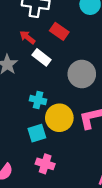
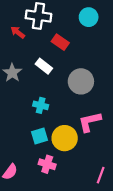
red arrow: (27, 37) -> (18, 32), moved
yellow circle: (59, 118) -> (65, 138), moved

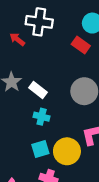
red rectangle: (60, 42) -> (81, 45), moved
white rectangle: (44, 66) -> (38, 90), moved

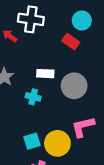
white rectangle: (38, 90) -> (45, 74), moved, turned -35
cyan cross: (42, 117) -> (33, 97), moved

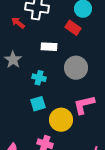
white rectangle: (45, 74) -> (49, 47), moved
cyan square: (32, 141) -> (38, 104), moved

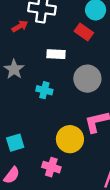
red arrow: (18, 23) -> (20, 26), turned 112
cyan square: (38, 104) -> (15, 143), moved

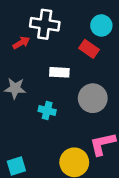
gray star: (14, 69) -> (15, 88), turned -30

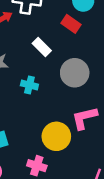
white rectangle: (59, 72) -> (42, 47), turned 42

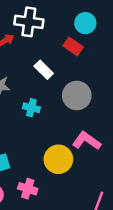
pink L-shape: (84, 118) -> (87, 141), turned 48
pink cross: (37, 166) -> (28, 189), moved

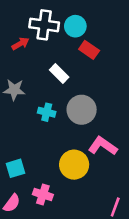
cyan circle: (85, 23) -> (75, 26), moved
gray circle: (77, 95) -> (82, 110), moved

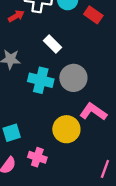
red rectangle: (89, 50) -> (93, 15), moved
cyan cross: (47, 112) -> (41, 80), size x1.5

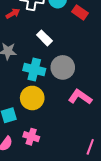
yellow circle: (66, 129) -> (32, 98), moved

